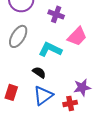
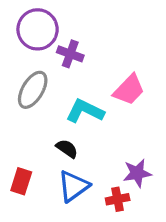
purple cross: (56, 14) -> (70, 54), moved

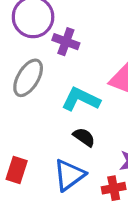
black semicircle: (67, 149) -> (84, 137), moved

